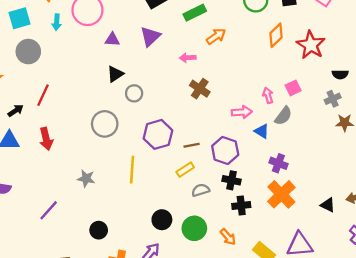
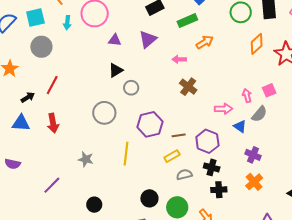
orange cross: (281, 194) -> (254, 182), size x0.7

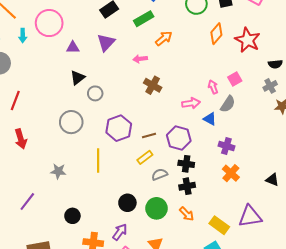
black cross: (219, 190) -> (187, 186), moved

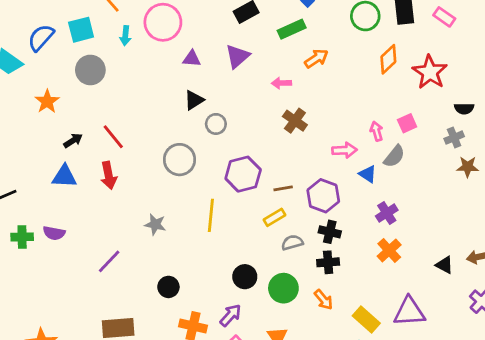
red line: (15, 101) -> (113, 137), moved, turned -66
purple cross: (226, 146) -> (387, 213), turned 35

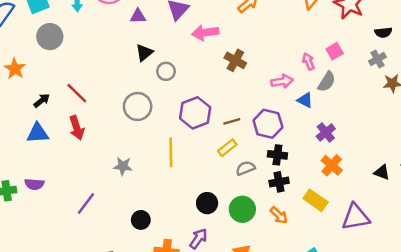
pink arrow: (281, 83) -> (205, 33), moved, size x1.5
yellow rectangle: (366, 320) -> (316, 200), moved

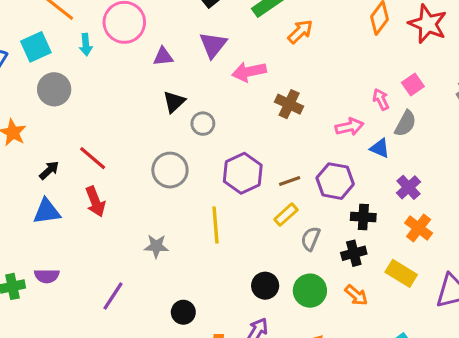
black cross: (277, 155) -> (363, 217), moved
gray semicircle: (245, 168) -> (310, 239), turned -42

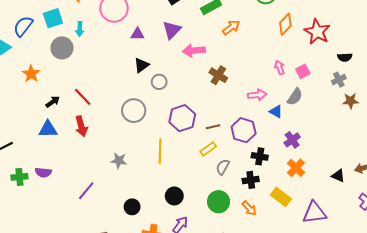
cyan arrow: (86, 45) -> (80, 29), moved
pink arrow: (381, 99) -> (280, 67), moved
black circle: (265, 286) -> (174, 196), moved

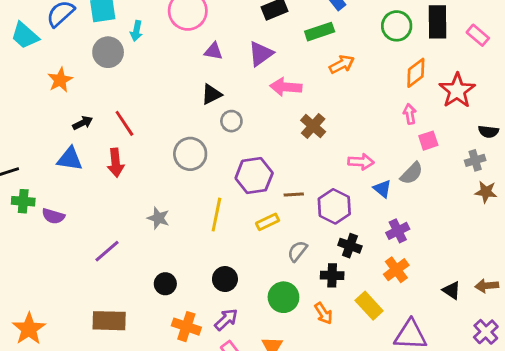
pink arrow: (280, 67) -> (410, 114), moved
yellow rectangle: (208, 149) -> (268, 222), moved
green cross: (19, 177) -> (23, 201), moved

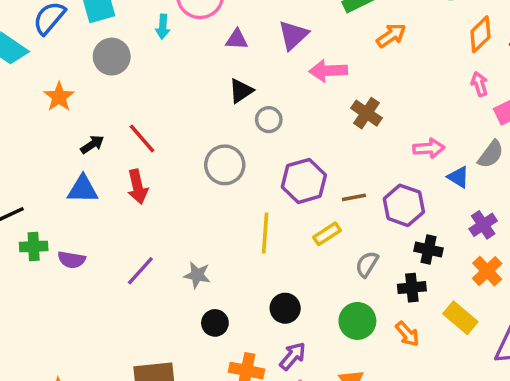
cyan arrow: (136, 31) -> (163, 27), moved
gray star: (158, 218) -> (197, 275), moved
purple line: (107, 251) -> (140, 271), moved

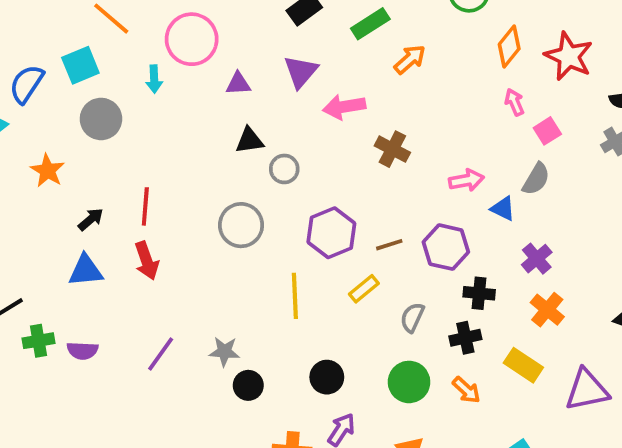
black triangle: (241, 91) -> (249, 140), turned 32
red line: (142, 139) -> (145, 206), turned 52
black circle: (215, 323) -> (248, 385), moved

